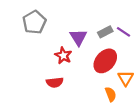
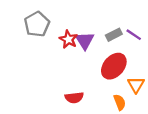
red star: (63, 56) -> (68, 39), moved
red semicircle: (55, 82) -> (74, 98), moved

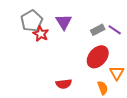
red star: (68, 39) -> (41, 34), moved
purple triangle: (85, 40) -> (64, 22), moved

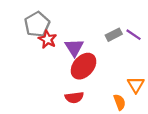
purple triangle: (64, 22) -> (74, 48), moved
red ellipse: (98, 57) -> (84, 66), moved

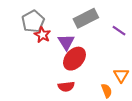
gray rectangle: (114, 35) -> (86, 18), moved, size x1.6

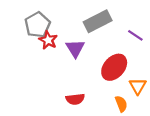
red ellipse: (74, 59) -> (114, 67), moved

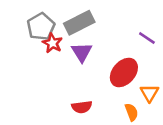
gray rectangle: (98, 21) -> (79, 23), moved

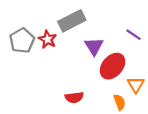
gray pentagon: (41, 27) -> (22, 41), moved
purple triangle: (82, 52) -> (94, 46), moved

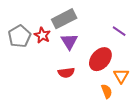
purple triangle: (94, 46) -> (69, 41), moved
red semicircle: (74, 97) -> (66, 73), moved

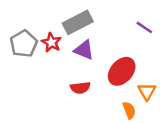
purple line: (119, 31) -> (144, 27), moved
purple triangle: (69, 41) -> (84, 50), turned -36

